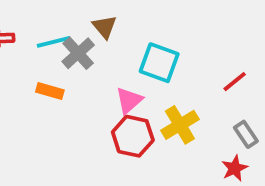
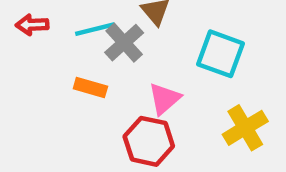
pink triangle: (129, 100) -> (164, 99), moved
red hexagon: (133, 136) -> (149, 141), moved

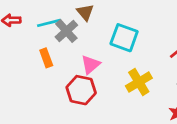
orange rectangle: (90, 87) -> (46, 58), turned 54

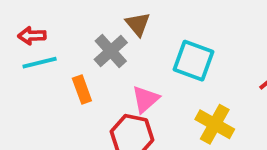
cyan line: (49, 23) -> (40, 63), moved
yellow cross: (139, 82) -> (215, 124), turned -30

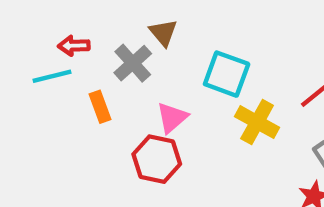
red arrow: (32, 36) -> (74, 46), moved
yellow cross: (215, 124) -> (257, 122), moved

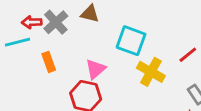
brown triangle: (163, 33) -> (90, 14), turned -36
gray cross: (133, 63) -> (56, 22), moved

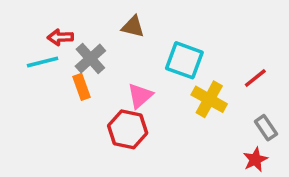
gray cross: (56, 22) -> (90, 59), moved

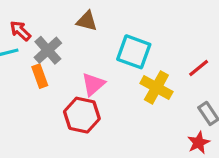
red arrow: (60, 37) -> (20, 31), turned 45

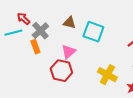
brown triangle: (87, 21) -> (69, 23), moved
yellow cross: (156, 87) -> (107, 75), moved

